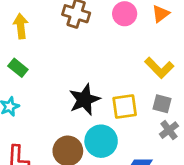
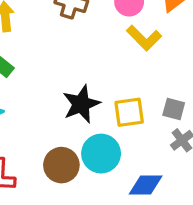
yellow L-shape: (159, 68) -> (144, 38), moved

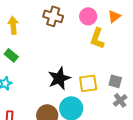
yellow L-shape: (144, 38) -> (97, 38), turned 65

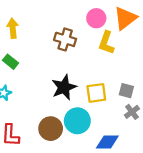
brown cross: (53, 16) -> (65, 39), moved
orange triangle: (114, 16) -> (125, 18), size x1.6

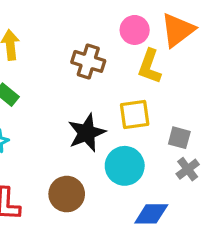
yellow square: (96, 93) -> (135, 114), moved
cyan circle: (77, 121) -> (125, 166), moved

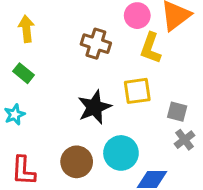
cyan circle: (125, 166) -> (121, 153), moved

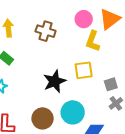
brown cross: (96, 44) -> (46, 31), moved
gray square: (177, 112) -> (111, 84), turned -32

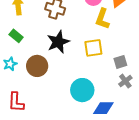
black star: (55, 81) -> (58, 42), moved
brown circle: (43, 118) -> (37, 66), moved

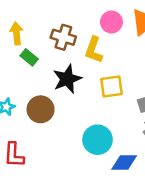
yellow L-shape: (102, 19) -> (94, 50), moved
green rectangle: (16, 36) -> (29, 57), moved

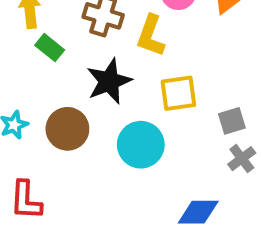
cyan circle: (98, 140) -> (141, 145), moved

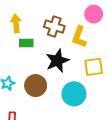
green rectangle: (50, 48) -> (26, 43), turned -40

